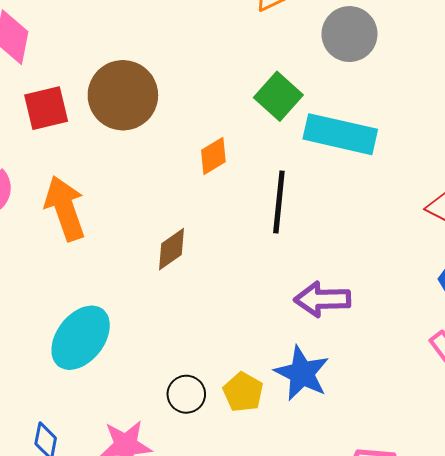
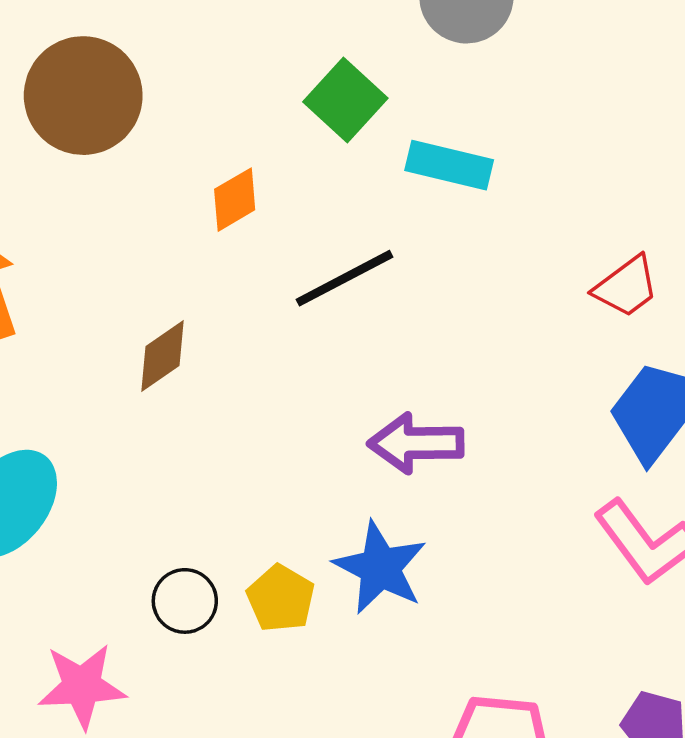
cyan rectangle: (340, 134) -> (449, 165), size x0.7
black line: (279, 202) -> (344, 278), turned 56

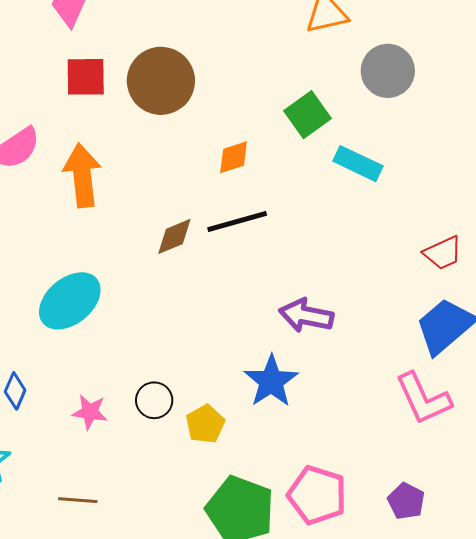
black line: (344, 278) -> (237, 221), moved
yellow pentagon: (281, 598) -> (205, 424), moved
black circle: (185, 601) -> (154, 400), moved
pink star: (82, 686) -> (90, 412), size x0.7

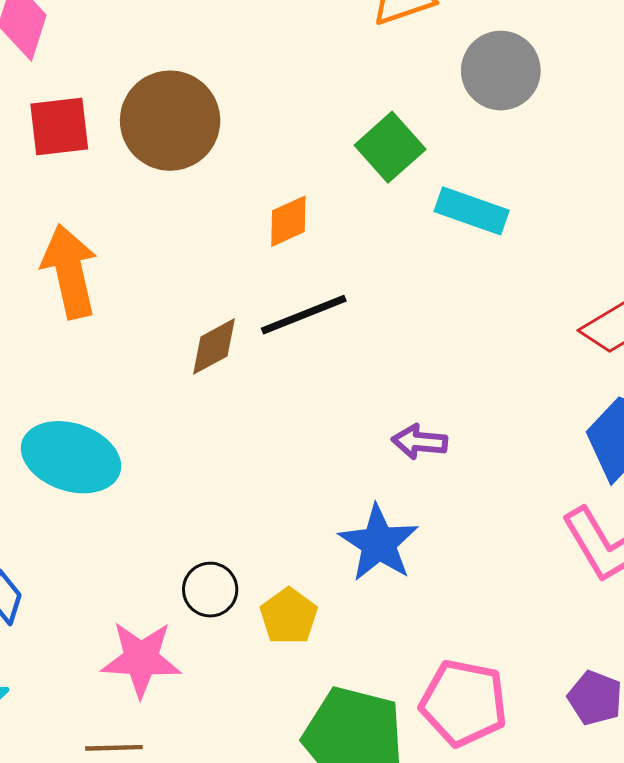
cyan ellipse: (70, 301) -> (71, 457), turned 64
purple arrow: (306, 316) -> (420, 442), size x0.7
pink star: (90, 412) -> (141, 659), moved, size x1.5

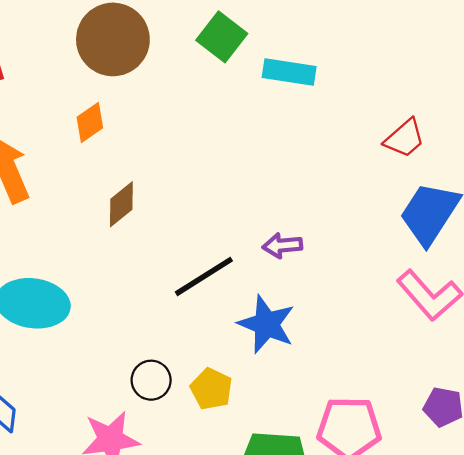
brown circle: (170, 121) -> (113, 39), moved
orange diamond: (288, 221) -> (90, 123), moved
black line: (304, 315) -> (204, 276), moved

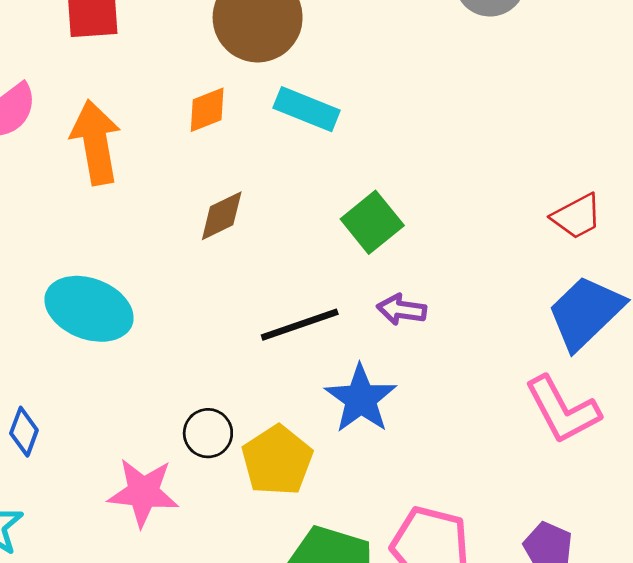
green square: (222, 37) -> (372, 222), moved
cyan rectangle: (289, 72) -> (307, 109), moved
yellow pentagon: (211, 389) -> (277, 460), size x1.4

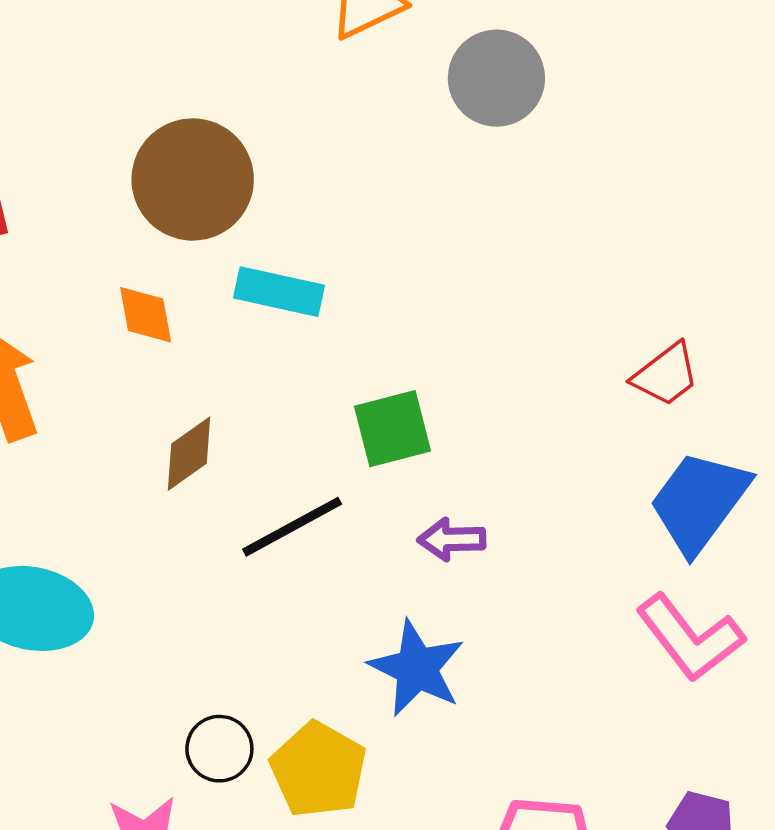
orange diamond: (207, 110) -> (146, 315), turned -69
green square: (372, 222) -> (392, 429), turned 34
black line: (300, 325) -> (292, 527), moved

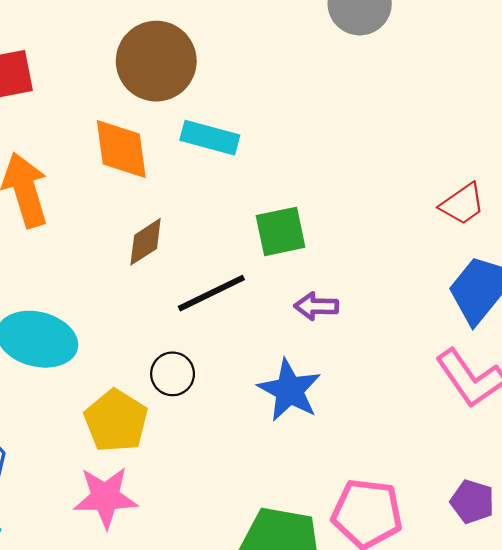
orange diamond: (146, 315) -> (121, 149), size x1.5
black circle: (219, 749) -> (173, 374), moved
yellow pentagon: (318, 770) -> (116, 421), moved

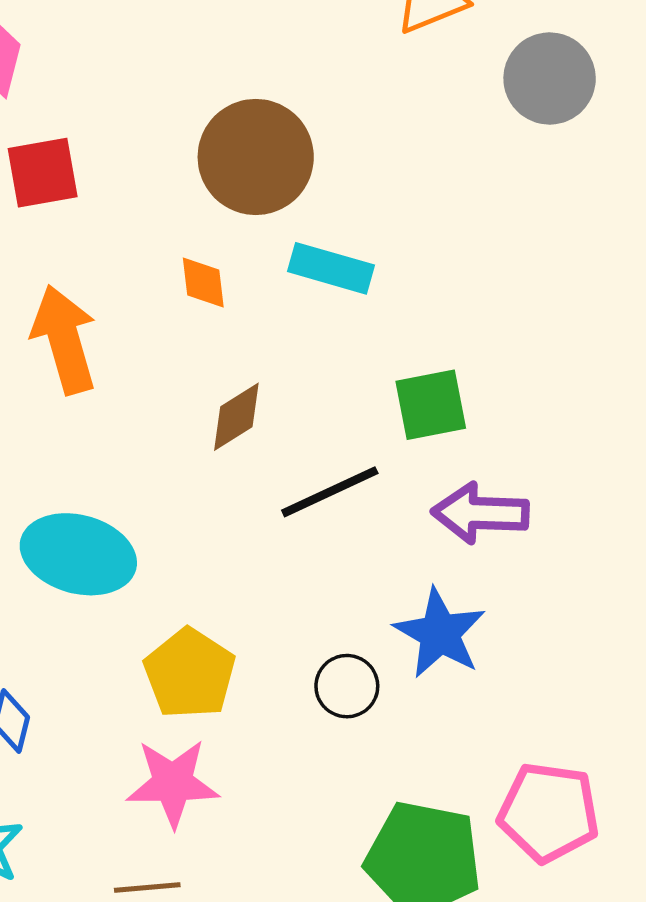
orange diamond: (121, 149) -> (203, 282), size x0.6
purple arrow: (316, 306) -> (480, 513), size x1.5
black circle: (173, 374) -> (347, 686), moved

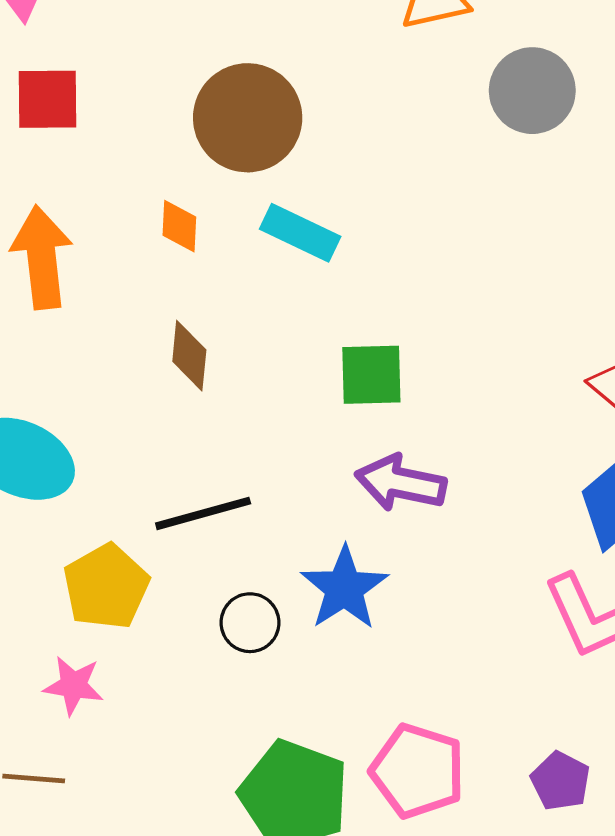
brown diamond: (236, 417) -> (189, 356), turned -62
black line: (330, 492) -> (203, 513), moved
pink star: (173, 783) -> (74, 686), size x0.7

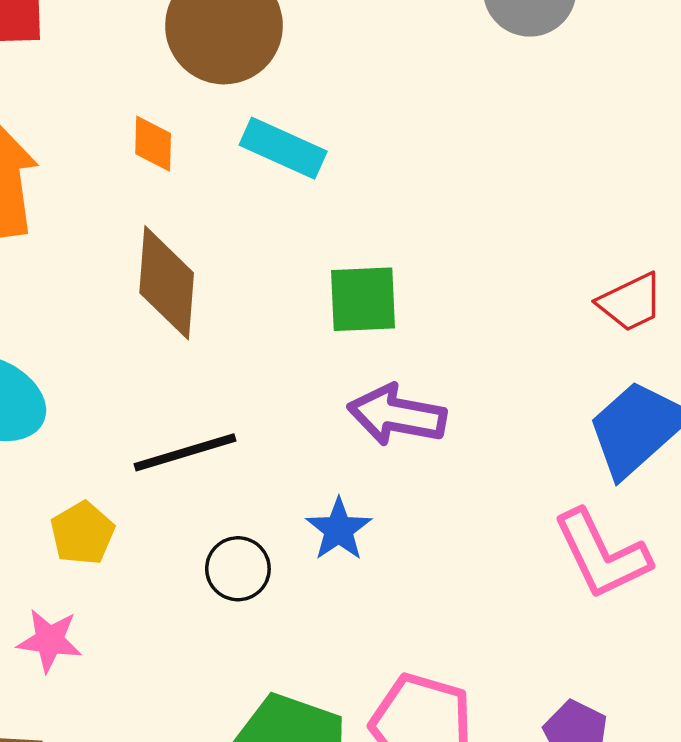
brown diamond: (189, 356) -> (167, 283), size x1.5
yellow pentagon: (106, 587) -> (82, 533), size x0.7
blue star: (344, 588) -> (339, 529), size x0.7

